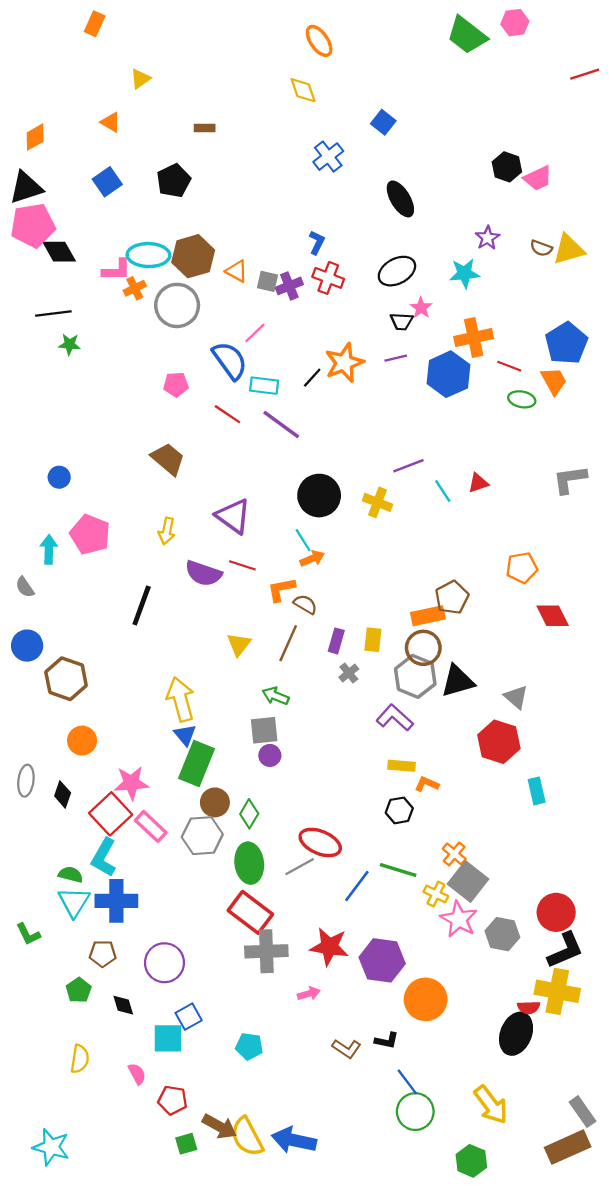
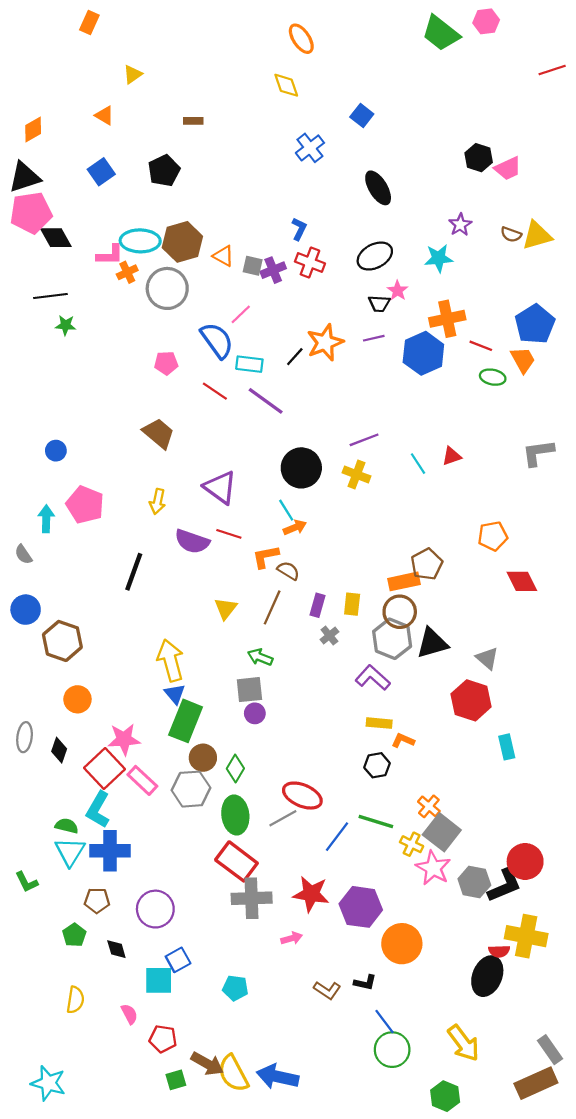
purple line: (408, 466) -> (364, 440), moved
black L-shape: (565, 950) -> (505, 885), moved

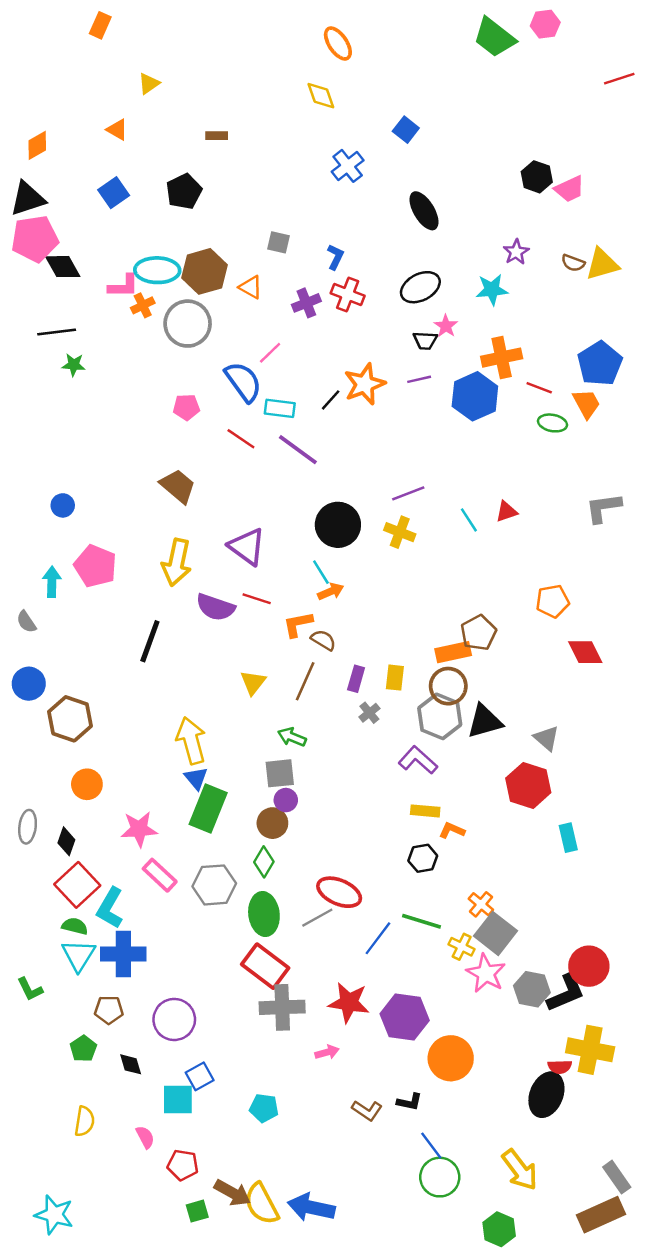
gray square: (253, 266) -> (279, 242), moved
yellow arrow: (157, 501) -> (177, 562), size x1.6
brown circle: (203, 758) -> (272, 823), moved
red square: (105, 769) -> (77, 885), moved

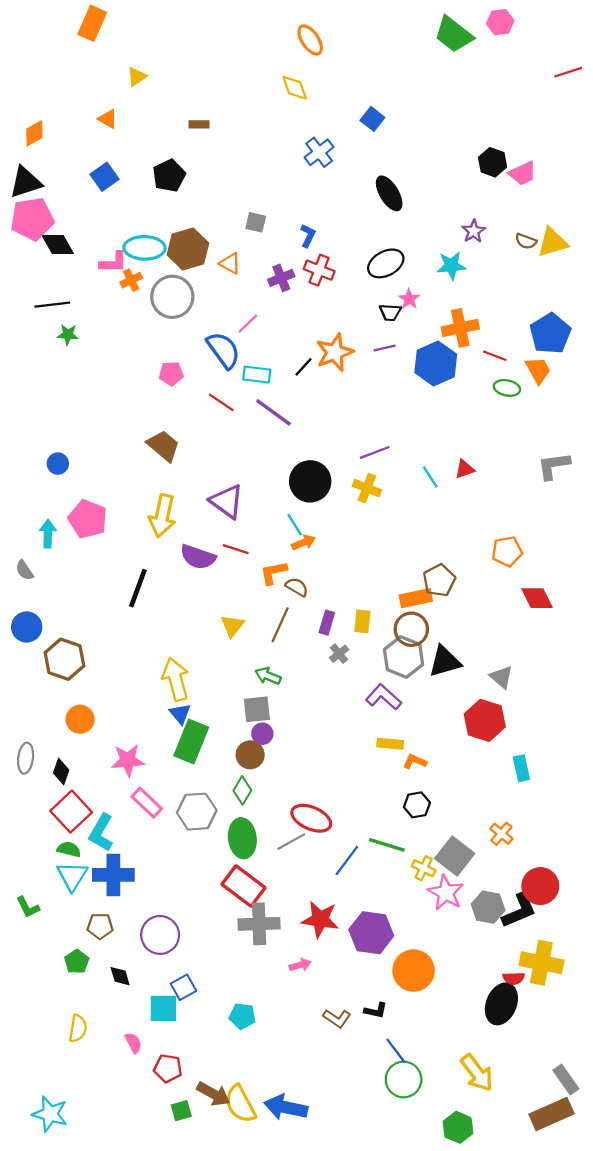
orange rectangle: (100, 25) -> (92, 23), size x1.4
black hexagon: (423, 858) -> (417, 805), moved
orange cross: (481, 904) -> (501, 834), moved

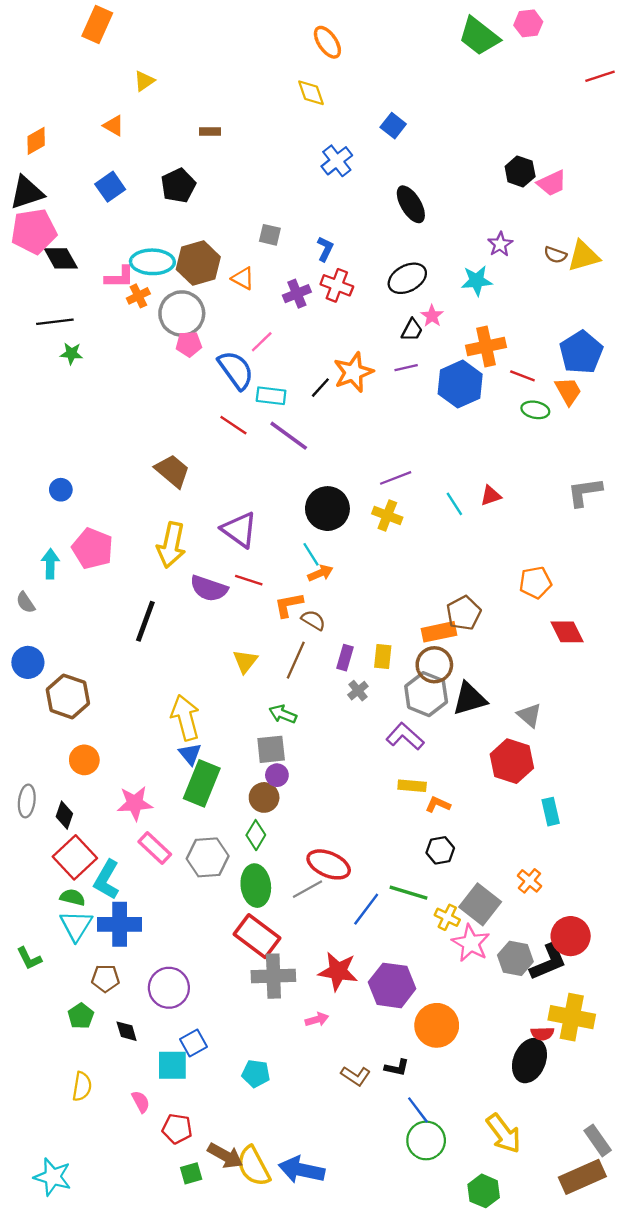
black trapezoid: (390, 312) -> (412, 330), turned -65
pink pentagon: (171, 373) -> (189, 344), moved

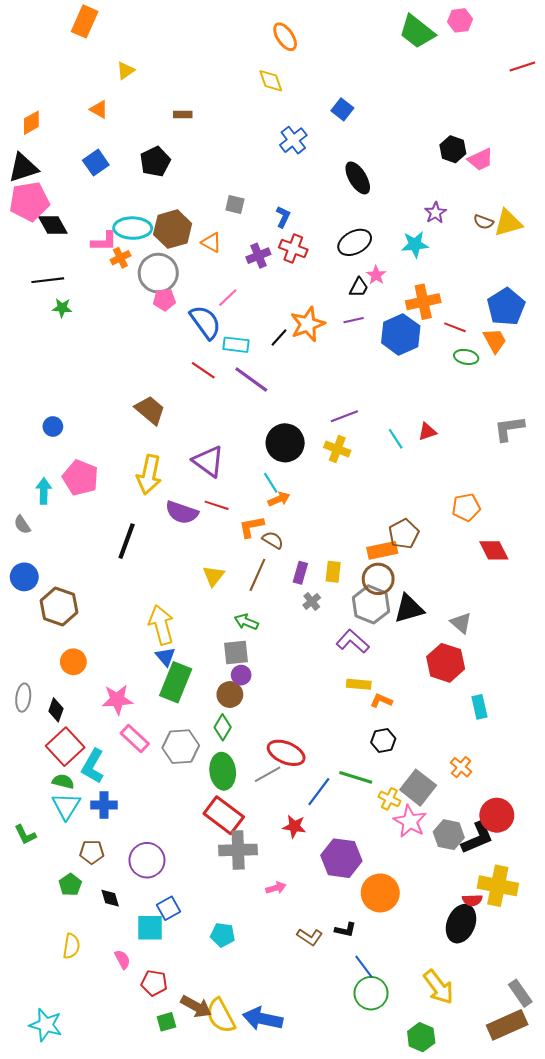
blue cross: (120, 924) -> (104, 805), size x0.7
red star: (338, 971) -> (294, 826), moved, size x0.7

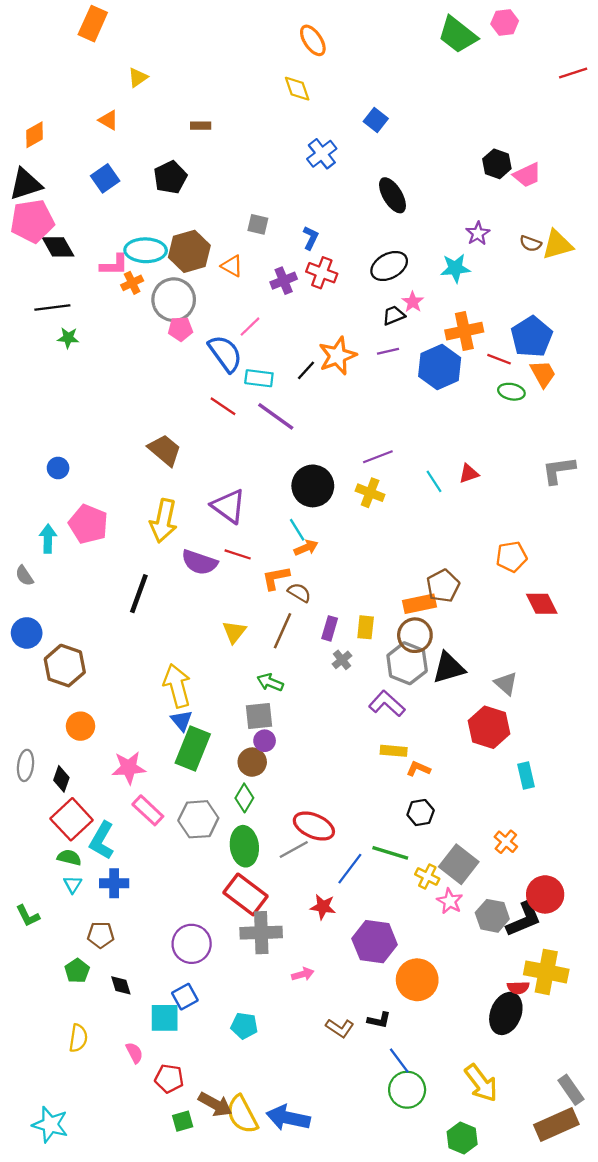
black trapezoid: (359, 287) -> (394, 315), turned -140
blue pentagon: (506, 307) -> (532, 337), moved
cyan triangle: (66, 806) -> (73, 884), size x0.6
pink star: (410, 821) -> (450, 901), size x0.7
purple circle: (147, 860) -> (192, 944), moved

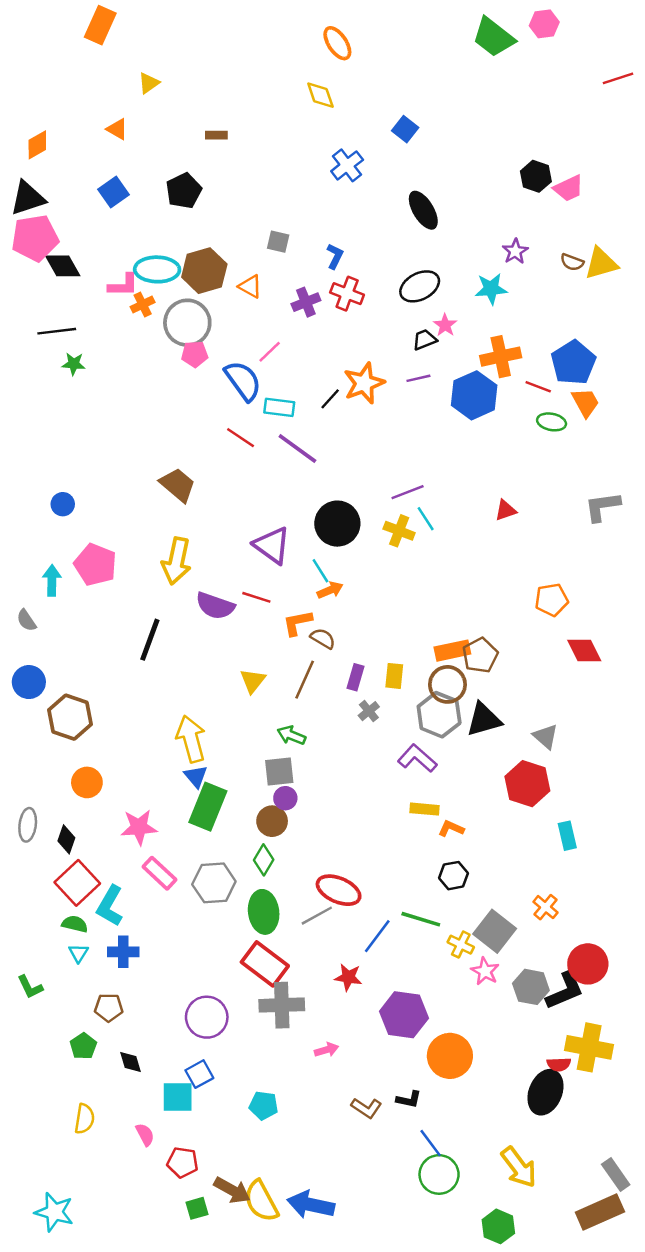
cyan line: (434, 481) -> (426, 519), moved
purple triangle: (229, 506) -> (272, 545), moved
brown pentagon: (443, 586) -> (480, 655), moved

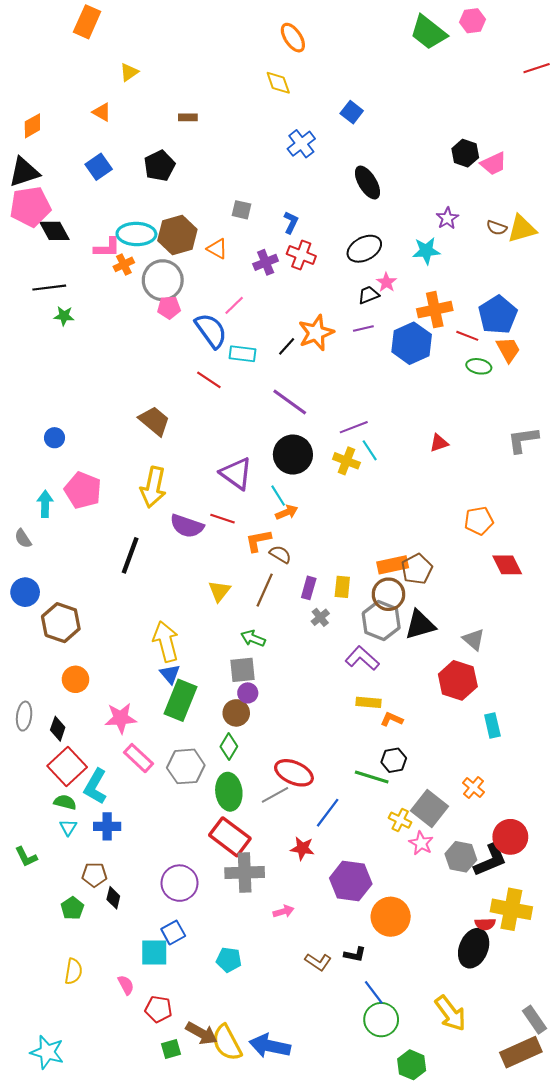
purple line: (297, 449) -> (290, 402), moved
green line: (421, 919) -> (372, 777), moved
black diamond: (130, 1062) -> (113, 898), moved, turned 30
green hexagon: (498, 1226) -> (412, 1065), moved

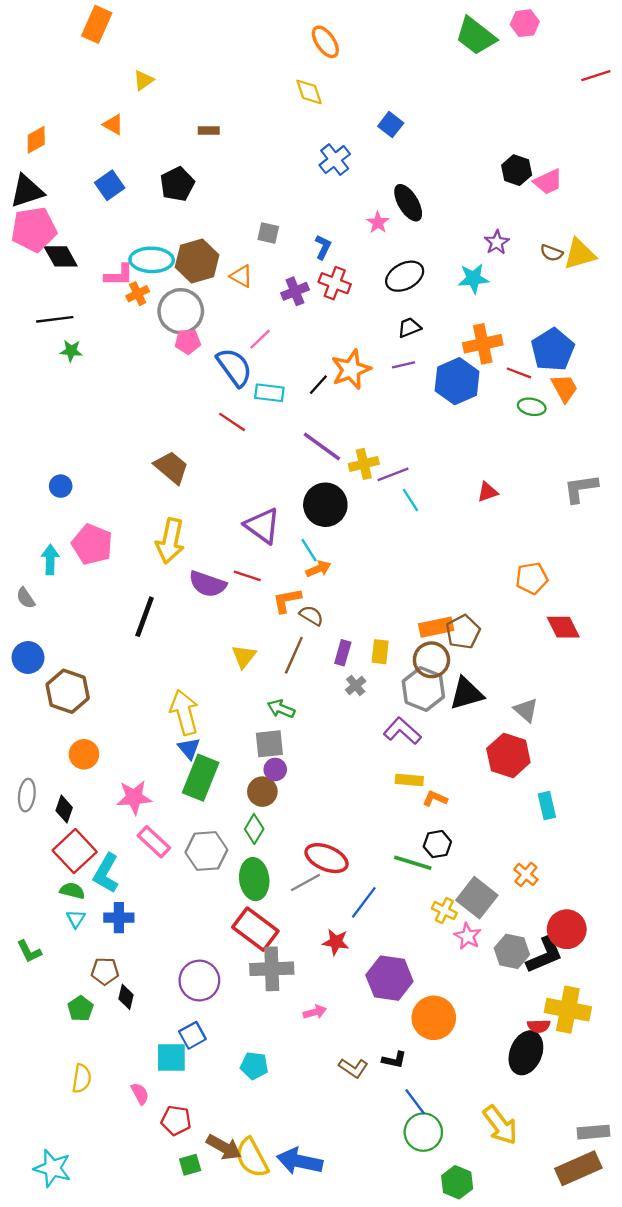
pink star: (386, 282) -> (378, 223), moved
yellow cross: (346, 461) -> (364, 464), moved, turned -35
gray rectangle: (534, 1020) -> (594, 1132), turned -60

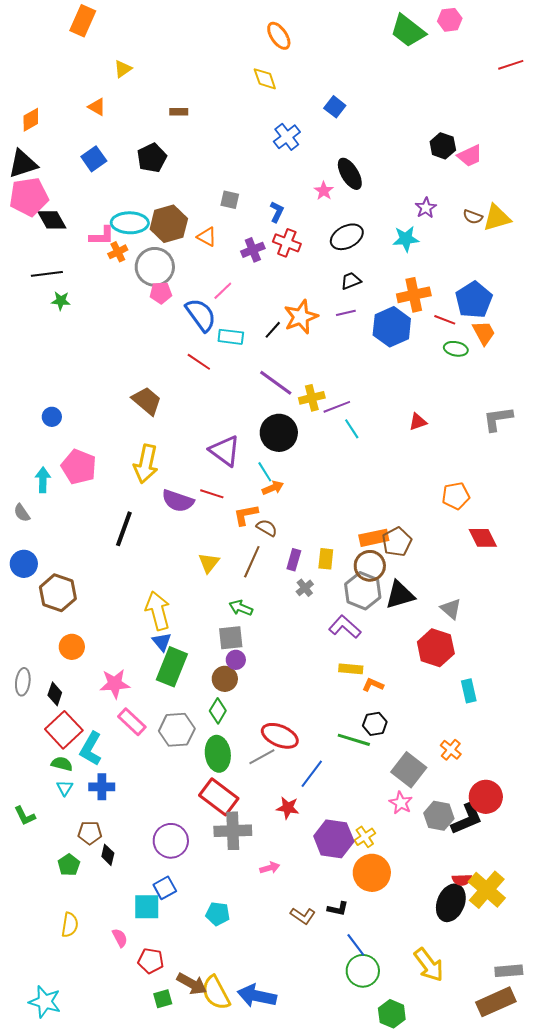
yellow cross: (444, 911) -> (365, 837), moved, turned 30
yellow cross: (568, 1010) -> (487, 890), moved, turned 30

